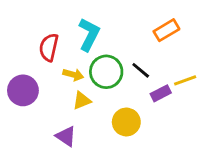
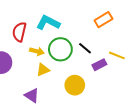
cyan L-shape: (89, 34) -> (48, 23), turned -90
yellow line: (185, 80) -> (117, 55), turned 42

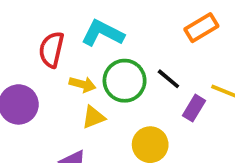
purple rectangle: (99, 65) -> (194, 108), turned -32

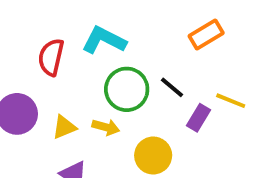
yellow arrow: (83, 84) -> (106, 127), moved
yellow triangle: (93, 117) -> (64, 127), moved

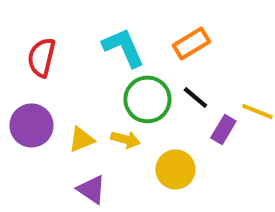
orange rectangle: (206, 34) -> (191, 43), moved
cyan L-shape: (104, 40) -> (123, 47), turned 39
red semicircle: (51, 57) -> (41, 57), moved

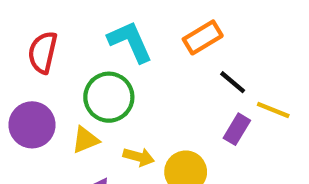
black line: (195, 97) -> (233, 82), moved
green circle: (147, 99) -> (109, 97), moved
yellow arrow: (125, 139) -> (139, 157), moved

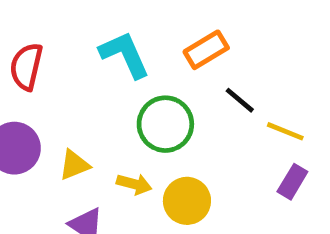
green circle: (109, 97) -> (165, 124), moved
purple rectangle: (237, 129) -> (292, 182), moved

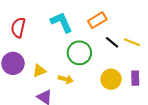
yellow line: (285, 131) -> (132, 42), moved
purple rectangle: (292, 182) -> (135, 78), turned -32
yellow circle: (187, 201) -> (111, 79), moved

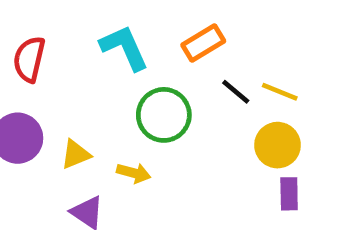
purple rectangle: (135, 78) -> (289, 194), moved
yellow circle: (111, 79) -> (277, 145), moved

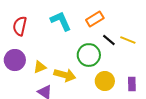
green circle: (164, 115) -> (89, 55), moved
yellow circle: (277, 145) -> (105, 81), moved
yellow arrow: (134, 173) -> (65, 75), size x1.5

